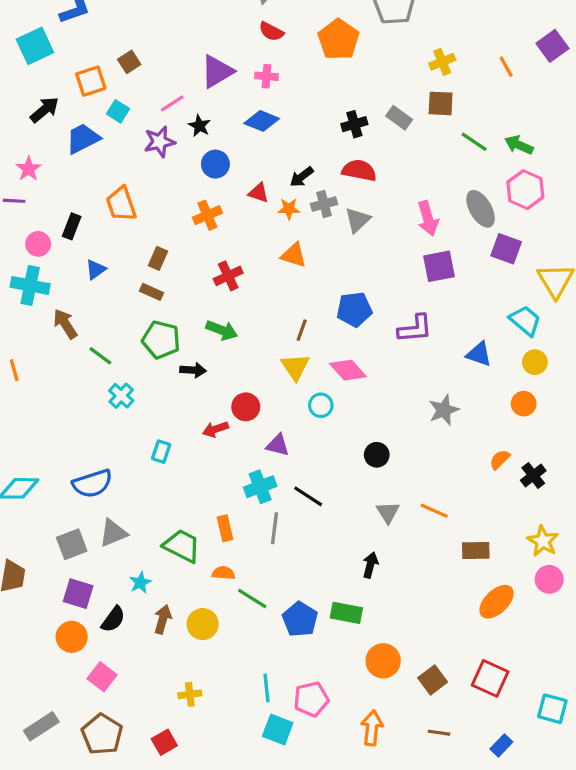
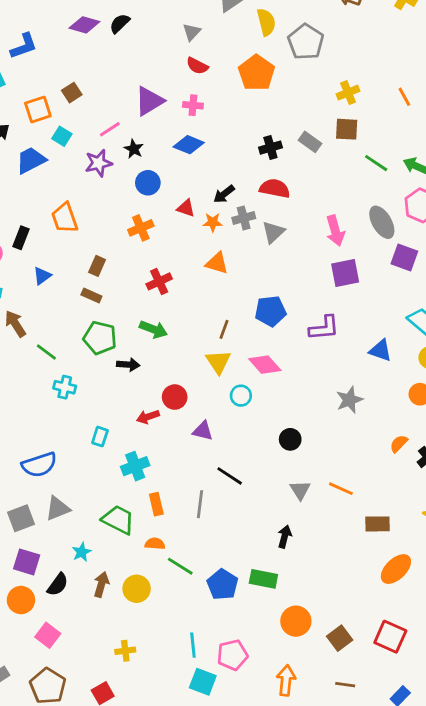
cyan cross: (121, 396) -> (65, 387), turned -30
cyan cross: (260, 487) -> (135, 466), moved

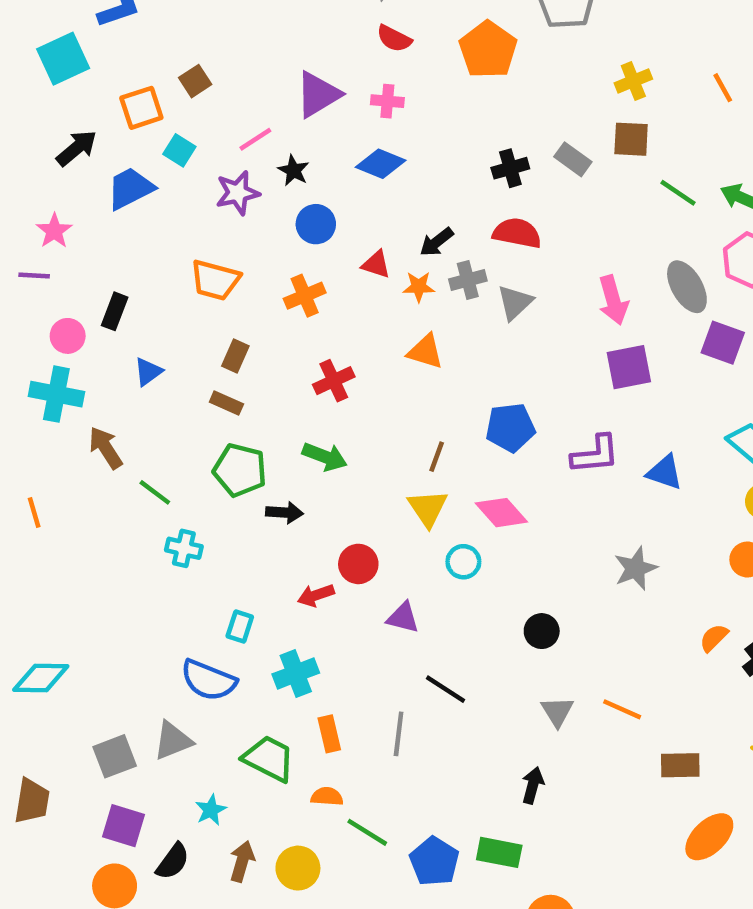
orange trapezoid: (65, 218) -> (215, 280), moved, turned -56
blue triangle: (380, 351) -> (665, 472), moved
blue semicircle: (39, 465) -> (208, 680), moved, turned 40

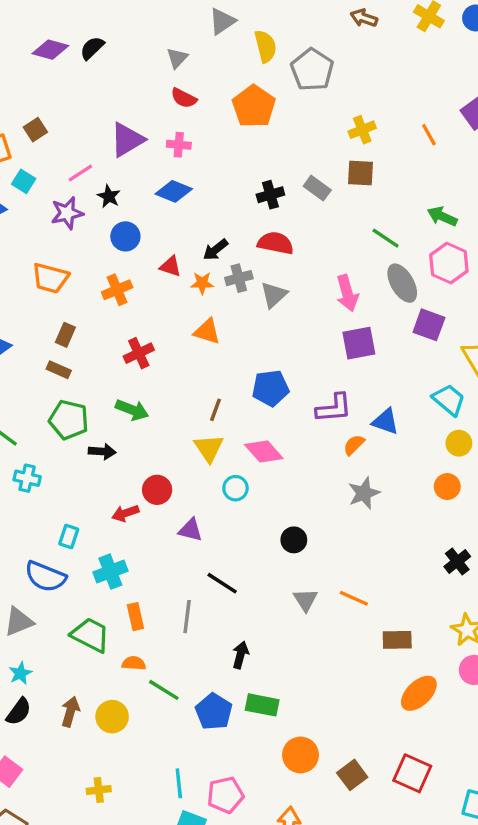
green line: (678, 193) -> (386, 238), moved
orange semicircle: (714, 638) -> (354, 445), moved
black arrow: (533, 785) -> (240, 655), moved
cyan star: (211, 810) -> (20, 673), moved

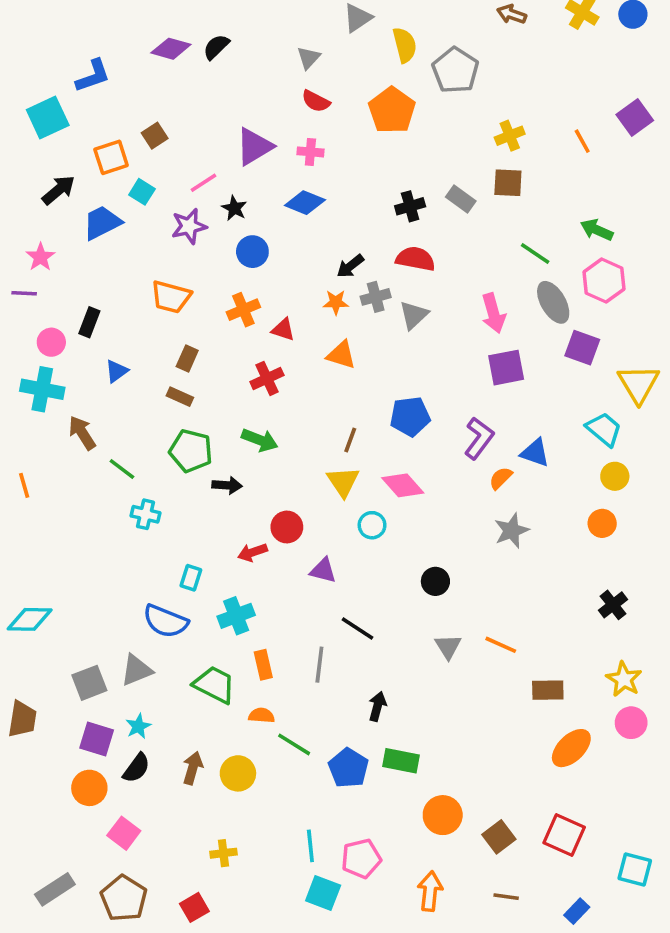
red triangle: (170, 266) -> (283, 330), moved
purple L-shape: (334, 408) -> (479, 438), turned -48

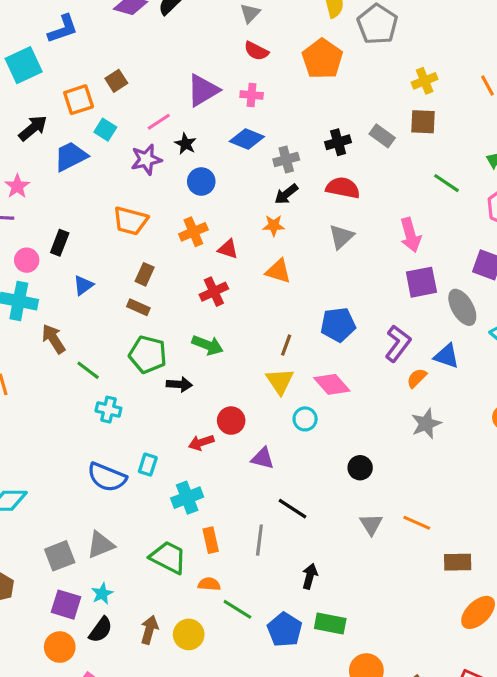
gray cross: (376, 297) -> (286, 159), moved
gray ellipse: (553, 302) -> (462, 307), moved
blue semicircle: (165, 621) -> (107, 477), moved

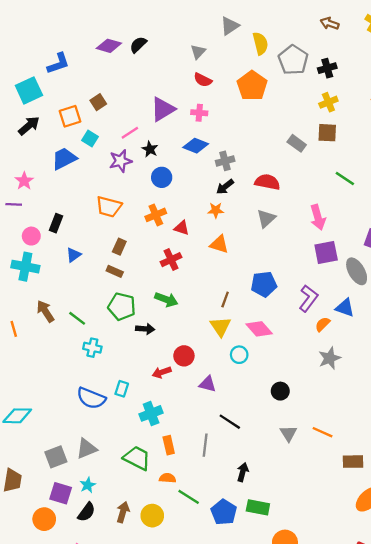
black arrow: (33, 128) -> (29, 126), moved
black cross: (338, 142) -> (327, 68), moved
brown arrow: (53, 339) -> (45, 311), moved
orange circle: (60, 647) -> (44, 519), moved

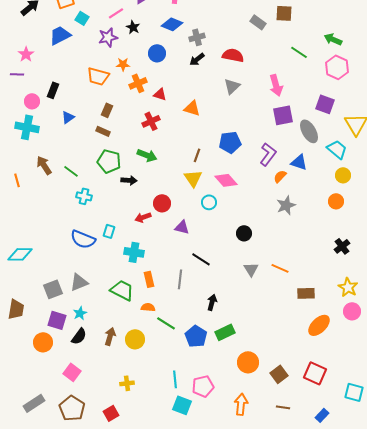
blue circle: (162, 177) -> (157, 53), moved
orange star: (216, 210) -> (123, 64), moved
cyan cross: (151, 413) -> (134, 252), turned 30
green rectangle: (258, 507) -> (225, 332), turned -36

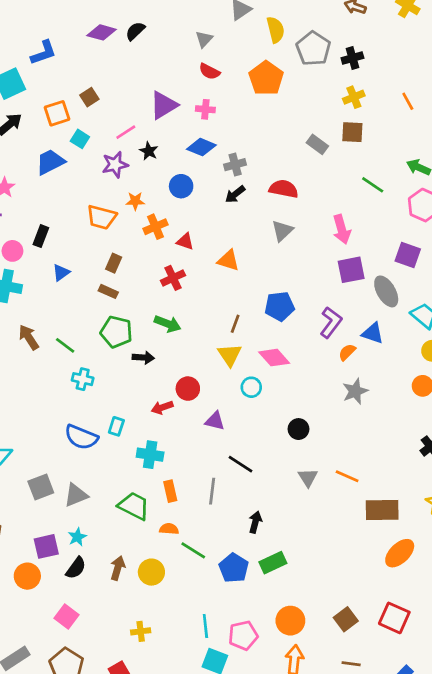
gray square: (53, 289) -> (41, 487), moved
brown rectangle: (306, 293) -> (382, 510), size x1.4
purple square: (57, 320) -> (46, 546), turned -30
orange circle: (248, 362) -> (290, 621), moved

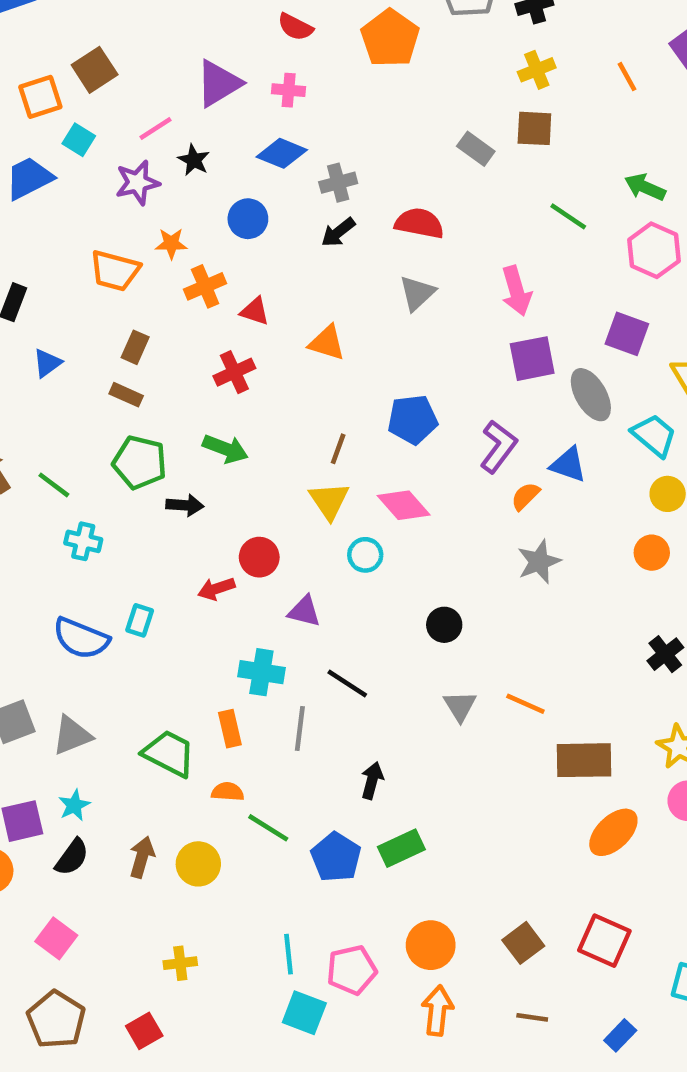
brown square: (89, 97) -> (95, 70), size x1.4
cyan cross: (150, 455) -> (261, 672), moved

